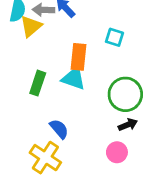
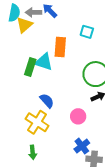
cyan triangle: (74, 78) -> (44, 62), moved
pink circle: (117, 152) -> (78, 116), moved

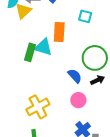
blue semicircle: (47, 101) -> (75, 76), moved
yellow cross: (37, 122) -> (38, 107), turned 30

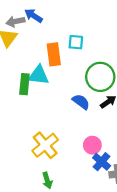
cyan square: (85, 16) -> (76, 42), moved
pink circle: (78, 100) -> (92, 145), moved

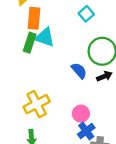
cyan square: (76, 42) -> (86, 14), turned 32
orange rectangle: (54, 54) -> (34, 18), moved

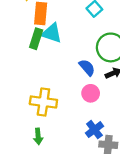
yellow cross: (37, 104) -> (43, 102), turned 35
pink circle: (81, 114) -> (91, 93), moved

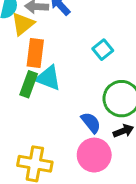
pink circle: (91, 93) -> (94, 155), size x1.5

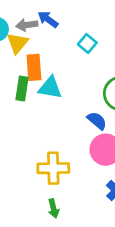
cyan square: (103, 50) -> (87, 43), moved
green rectangle: (29, 84) -> (22, 88), moved

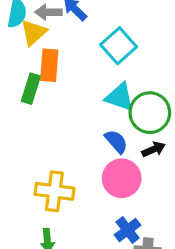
cyan square: (87, 43) -> (119, 46), size x1.5
cyan triangle: (50, 88) -> (120, 97), moved

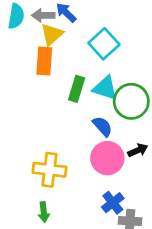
yellow triangle: (34, 33) -> (52, 34), moved
green rectangle: (31, 89) -> (77, 89), moved
black arrow: (154, 149) -> (138, 150), moved

